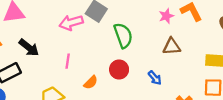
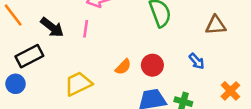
pink line: (68, 61) -> (86, 29), moved
red circle: (119, 69) -> (152, 65), moved

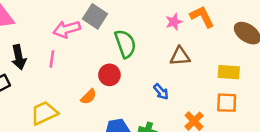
black arrow: (52, 27) -> (19, 57), turned 40
red circle: (152, 65) -> (109, 75), moved

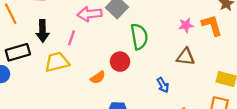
yellow trapezoid: (44, 113) -> (57, 62), moved

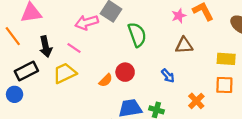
pink line: (72, 38) -> (74, 48), turned -64
red circle: (120, 62) -> (125, 72), moved

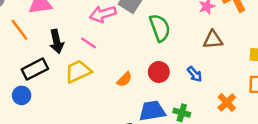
red circle: (125, 72) -> (159, 72), moved

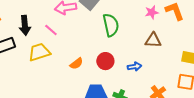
blue arrow: (195, 74) -> (134, 67), turned -64

